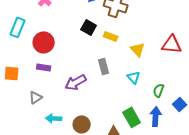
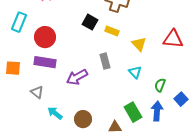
purple rectangle: (44, 67) -> (45, 62), size x1.5
gray triangle: (36, 97) -> (37, 92), turned -48
cyan arrow: (54, 118) -> (55, 113), turned 35

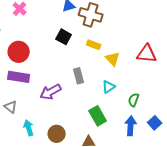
yellow rectangle: (112, 31) -> (94, 45), moved
cyan triangle: (135, 72) -> (109, 87), turned 40
blue square: (181, 99) -> (155, 123), moved
green rectangle: (133, 112) -> (98, 116), moved
cyan arrow: (55, 113) -> (29, 128), turned 35

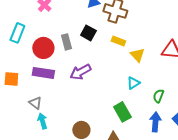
gray rectangle: (79, 76) -> (66, 42), moved
purple arrow: (51, 92) -> (80, 72), moved
cyan arrow: (29, 128) -> (42, 121), moved

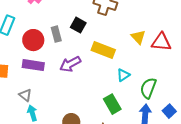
yellow rectangle: (118, 41) -> (103, 50), moved, size x1.6
yellow triangle: (137, 55) -> (138, 37), moved
green semicircle: (158, 96) -> (148, 88), size x1.5

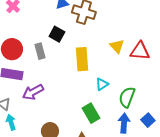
gray rectangle: (56, 34) -> (40, 51), moved
yellow rectangle: (103, 50) -> (82, 59), turned 65
purple arrow: (70, 64) -> (33, 92), moved

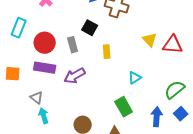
yellow rectangle: (82, 59) -> (107, 52), moved, size x0.6
purple arrow: (33, 92) -> (75, 76), moved
green semicircle: (127, 97) -> (175, 90), moved, turned 30

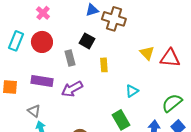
red circle: (45, 43) -> (42, 42), moved

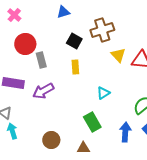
brown cross: (114, 19) -> (102, 30), moved, turned -35
black square: (87, 41) -> (74, 41), moved
red circle: (42, 42) -> (25, 44), moved

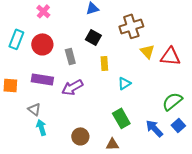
black square: (74, 41) -> (93, 37), moved
red circle: (25, 44) -> (42, 44), moved
cyan triangle: (103, 93) -> (124, 83), moved
blue arrow: (125, 132) -> (154, 128), turned -48

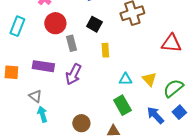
red circle: (42, 44) -> (55, 23), moved
yellow triangle: (147, 51) -> (149, 79), moved
cyan triangle: (124, 83) -> (125, 79), moved, turned 32
purple arrow: (72, 87) -> (73, 74), turned -35

